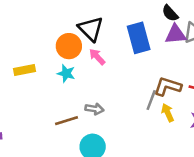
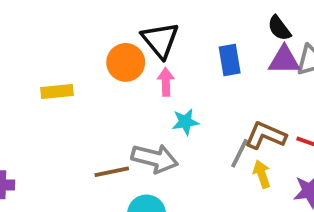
blue rectangle: (139, 38) -> (230, 60), size x0.7
pink arrow: (97, 57) -> (166, 82), turned 36
cyan star: (66, 73) -> (185, 122), moved, turned -30
gray arrow: (94, 109) -> (155, 158), size x1.6

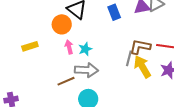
pink arrow: (166, 82) -> (69, 47), moved
cyan star: (185, 122) -> (85, 49), moved
yellow arrow: (262, 174) -> (142, 67), size x1.6

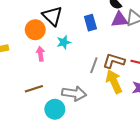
cyan star: (85, 49) -> (64, 42), moved
gray line: (129, 58) -> (94, 65), moved
gray arrow: (86, 70) -> (74, 93), moved

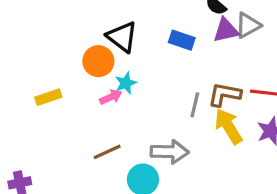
blue rectangle: (90, 23) -> (182, 40), turned -49
cyan star: (64, 42) -> (126, 83), moved
pink arrow: (40, 54) -> (111, 97), turned 80

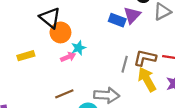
purple triangle: (226, 30) -> (132, 15), moved, turned -36
black triangle: (122, 37) -> (50, 18), moved

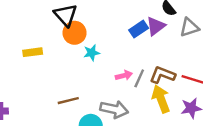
blue rectangle: (117, 20) -> (139, 29), turned -63
pink arrow: (68, 57) -> (124, 75), moved

